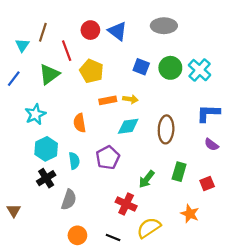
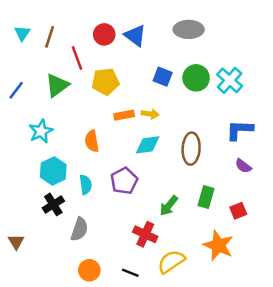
cyan triangle: (22, 45) -> (22, 33), moved
yellow pentagon: (91, 71) -> (105, 82), turned -30
orange star: (190, 214) -> (218, 245), size x1.4

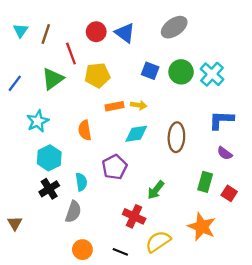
gray ellipse: (189, 29) -> (174, 27), turned -35
cyan semicircle: (86, 185) -> (81, 182), moved
green rectangle: (206, 197) -> (205, 182), moved
red square: (238, 211) -> (229, 193), moved, turned -35

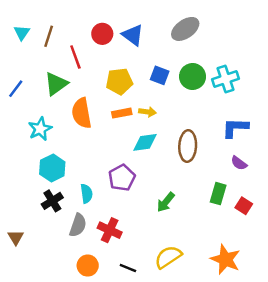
cyan cross: (212, 74) -> (225, 79), turned 30
yellow pentagon: (97, 75) -> (119, 81), moved
orange semicircle: (85, 130) -> (82, 113), moved, size x1.4
red cross: (134, 216) -> (110, 230), moved
orange star: (202, 227) -> (225, 259), moved

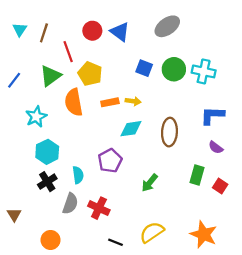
cyan cross: (225, 79) -> (204, 71), turned 30
yellow pentagon: (119, 81) -> (90, 74), moved, turned 30
orange circle: (88, 266) -> (51, 240), moved

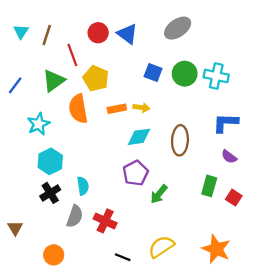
purple pentagon: (110, 161) -> (136, 173), moved

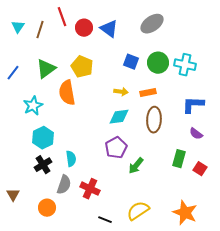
red line: (72, 55) -> (62, 17), moved
orange rectangle: (117, 109) -> (148, 93), moved
orange circle: (54, 255) -> (47, 208), moved

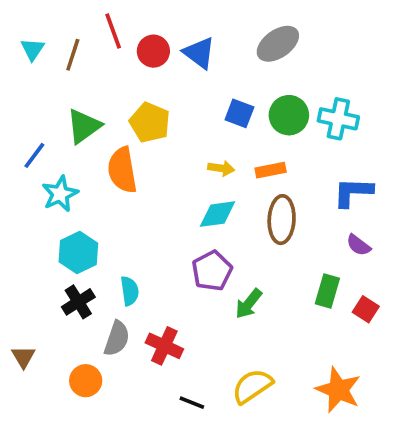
blue line: (13, 73) -> (34, 155), moved

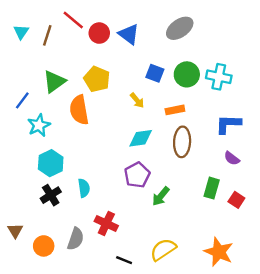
red line: (113, 31) -> (73, 20), turned -30
yellow arrow: (221, 168) -> (137, 100), moved, turned 42
gray semicircle: (117, 339) -> (76, 239), moved
orange circle: (86, 381) -> (44, 246), moved

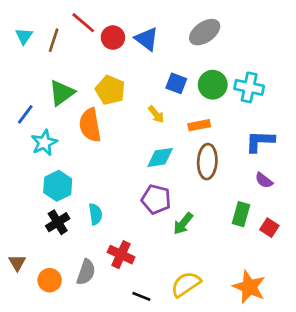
purple pentagon: (137, 175) -> (156, 199), turned -30

